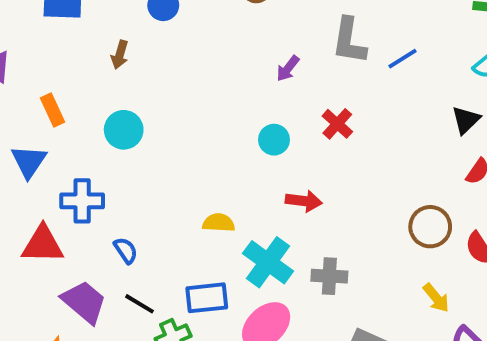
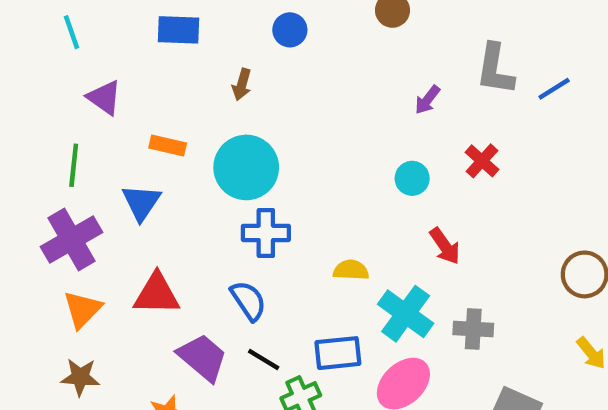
orange rectangle: (53, 110) -> (168, 146), turned -52
cyan circle: (124, 130) -> (246, 167), size x1.5
blue cross: (82, 201) -> (266, 233), moved
red arrow: (304, 201) -> (445, 246), turned 48
blue semicircle: (126, 250) -> (248, 301), size x1.4

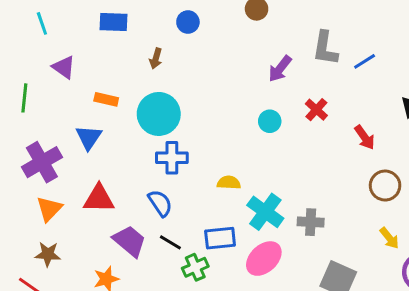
purple arrow: (427, 100) -> (280, 69), size x1.4
green line: (74, 165) -> (24, 98), moved
red arrow: (445, 246) -> (365, 137), moved

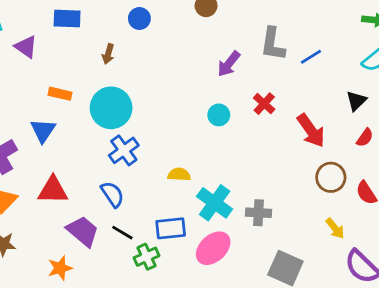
purple triangle: (64, 67) -> (26, 47), moved
red arrow: (365, 137) -> (311, 131), size x1.4
blue cross: (172, 158) -> (124, 150), turned -36

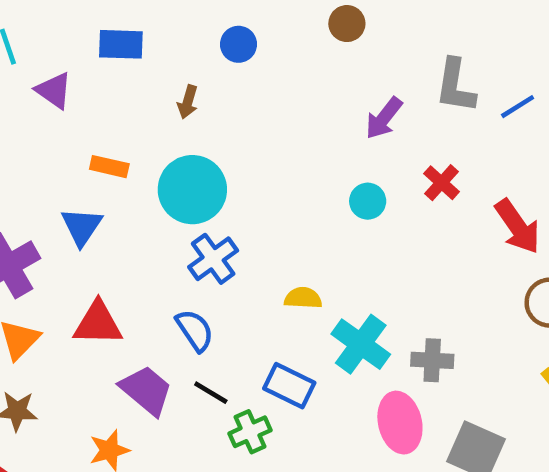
blue rectangle: (171, 228) -> (289, 386), turned 32
pink ellipse: (213, 248) -> (400, 423), moved, turned -60

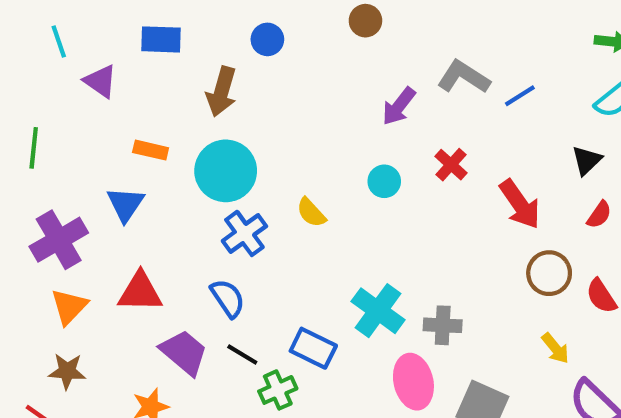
gray L-shape: (455, 86) -> (464, 77), turned 114
brown arrow: (188, 102) -> (221, 92), size x1.6
yellow semicircle: (303, 298) -> (311, 213), moved, turned -136

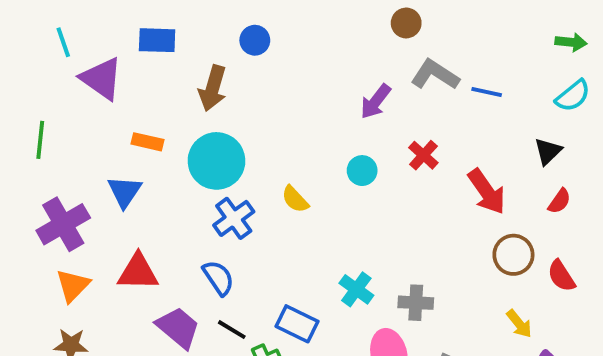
brown circle: (365, 21) -> (406, 23), moved
purple triangle: (100, 81) -> (102, 79), size x1.4
blue line: (520, 96) -> (487, 92), turned 44
cyan cross: (378, 311) -> (356, 289), size x0.7

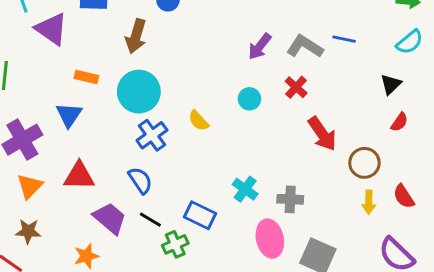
gray L-shape: (435, 75) -> (305, 46), moved
red arrow: (487, 192) -> (322, 134), moved
red semicircle: (561, 276) -> (404, 196), moved
yellow arrow: (519, 324) -> (369, 202), moved, turned 40

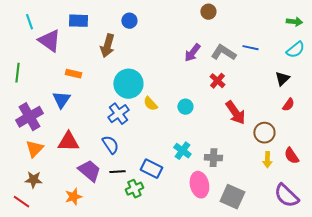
cyan circle: (139, 92) -> (128, 84), moved
cyan circle: (249, 99) -> (185, 107), moved
black line: (150, 220) -> (117, 172), turned -35

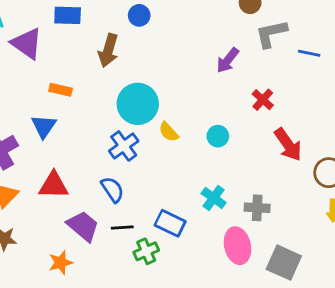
gray L-shape: (223, 53) -> (271, 34), moved, turned -45

